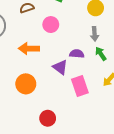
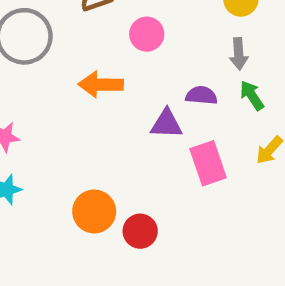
purple triangle: (60, 67) -> (166, 124), turned -35
orange circle: (26, 84) -> (94, 211), moved

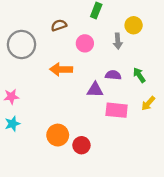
gray arrow: (239, 54) -> (118, 41), moved
pink rectangle: (208, 163) -> (117, 110), turned -65

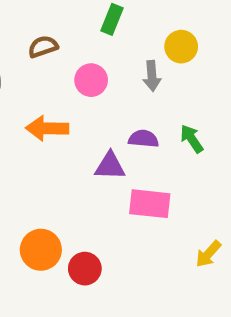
yellow arrow: (148, 103) -> (208, 254), moved

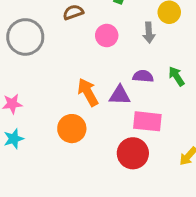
orange arrow: (47, 128) -> (88, 92), moved, turned 60
orange circle: (41, 250) -> (72, 129), moved
red circle: (85, 269) -> (133, 153), moved, size x1.4

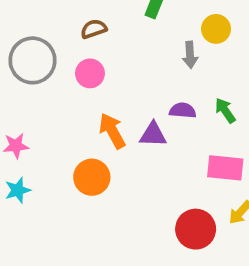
pink circle: (107, 35) -> (90, 73), moved
pink rectangle: (147, 121) -> (225, 168), moved
red circle: (133, 153) -> (196, 229), moved

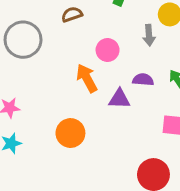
pink circle: (90, 73) -> (108, 50), moved
orange arrow: (112, 131) -> (87, 78), moved

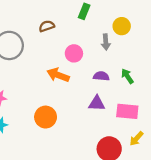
orange arrow: (87, 78) -> (58, 75), turned -40
purple triangle: (119, 99) -> (97, 103), moved

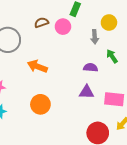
pink circle: (74, 53) -> (63, 27), moved
orange arrow: (58, 75) -> (37, 66), moved
green arrow: (127, 76) -> (112, 56), moved

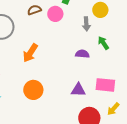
orange arrow: (37, 66) -> (30, 53), turned -78
purple triangle: (86, 92) -> (78, 90), moved

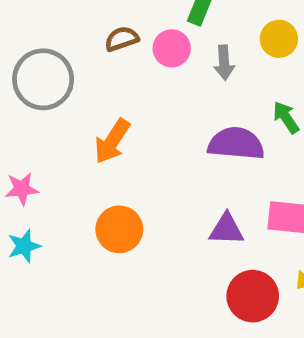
gray arrow: (86, 24) -> (224, 63), moved
purple semicircle: (82, 54) -> (236, 144), size x1.6

